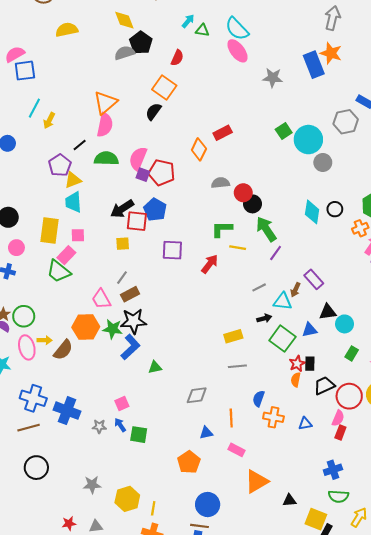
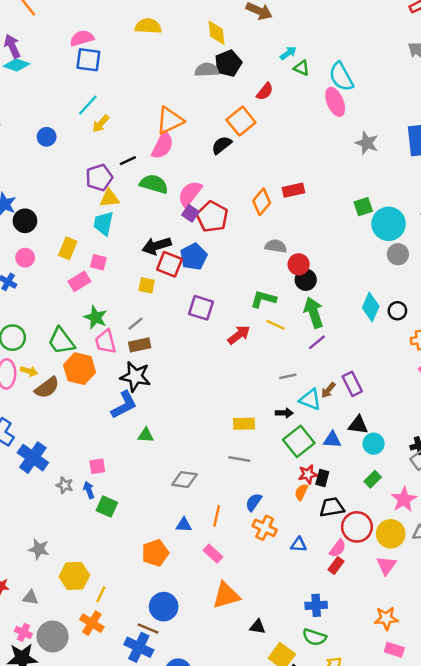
yellow rectangle: (50, 230) -> (68, 248), size x0.7
green trapezoid: (59, 271) -> (61, 341), moved
green star: (113, 329) -> (96, 317), moved

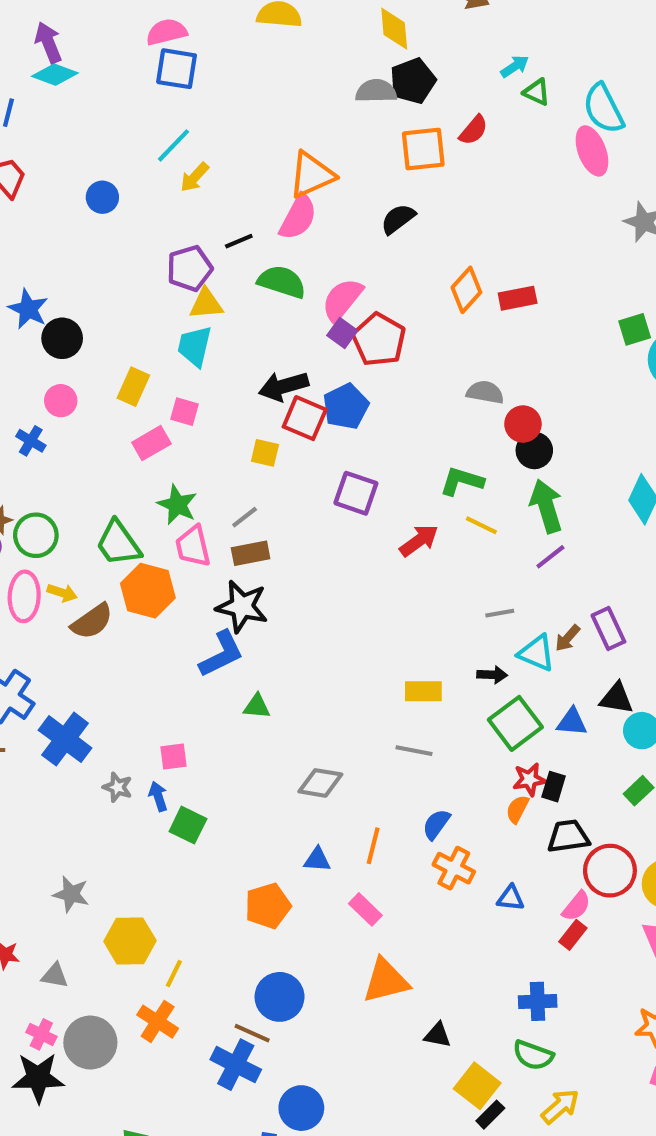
orange square: (241, 121) -> (423, 149), moved, turned 32
orange diamond: (262, 202) -> (466, 290), moved

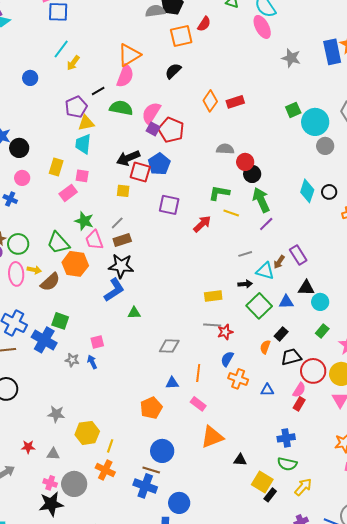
red star: (529, 779) -> (225, 332), moved
black rectangle: (554, 787) -> (281, 334), turned 32
green square: (188, 825) -> (60, 321), moved

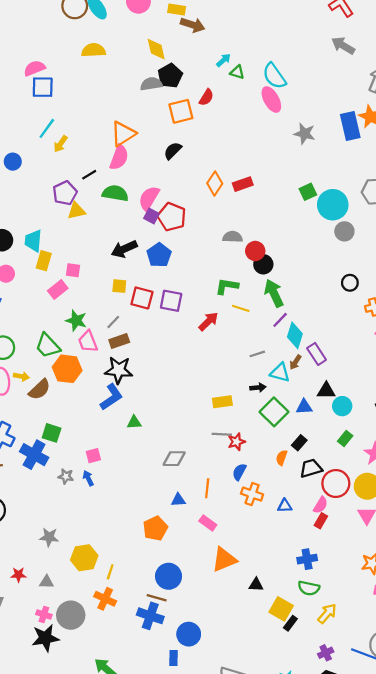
cyan trapezoid: (83, 144) -> (33, 241), moved
red square: (140, 172) -> (142, 298), moved
cyan diamond: (307, 191) -> (295, 335), moved

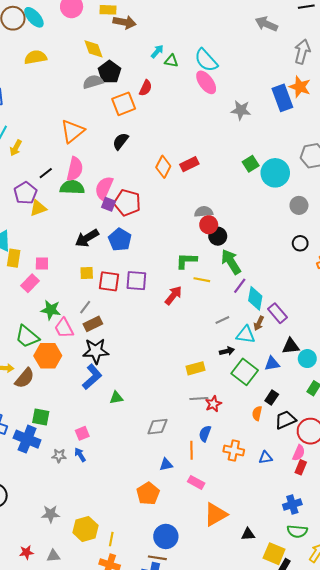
pink semicircle: (119, 157) -> (75, 169), moved
gray circle: (344, 231) -> (299, 205), moved
gray semicircle: (233, 237) -> (204, 212), moved
blue semicircle: (239, 472) -> (205, 434), moved

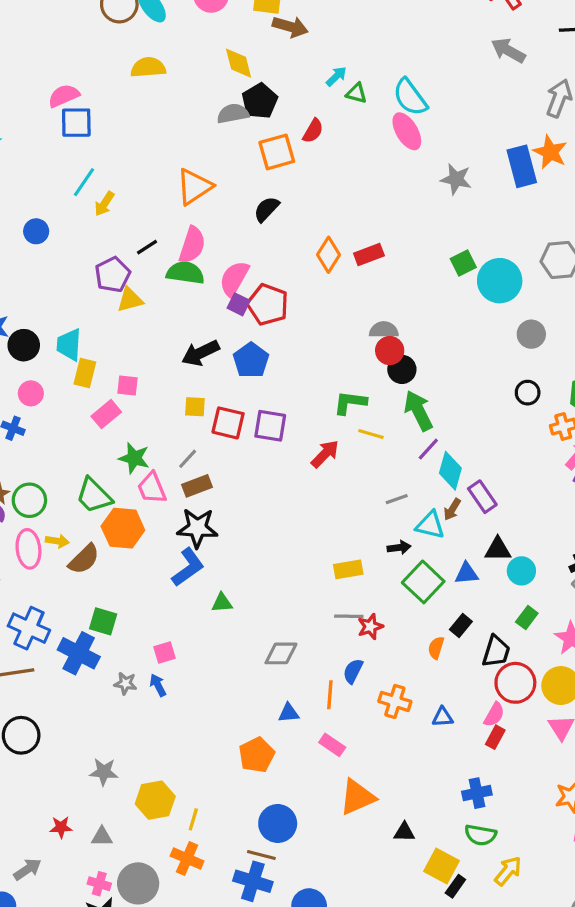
black trapezoid: (285, 420) -> (496, 651), moved, turned 125

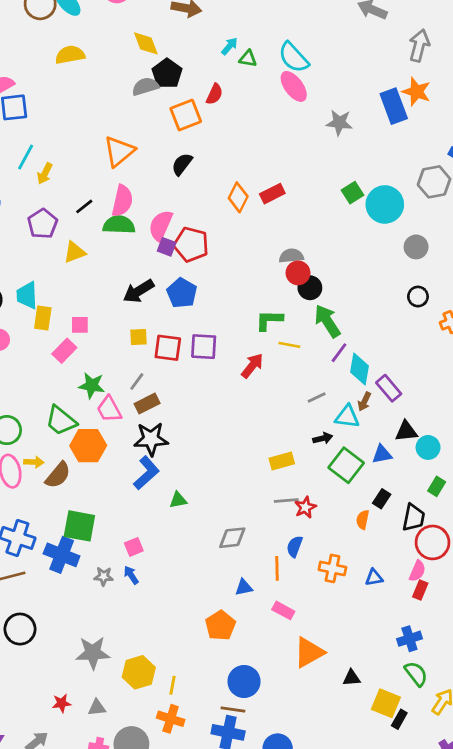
purple pentagon: (113, 275) -> (43, 224), moved
green square: (103, 621) -> (79, 526), size x1.4
gray star: (104, 772) -> (93, 653), size x1.4
green semicircle: (480, 835) -> (416, 674), turned -132

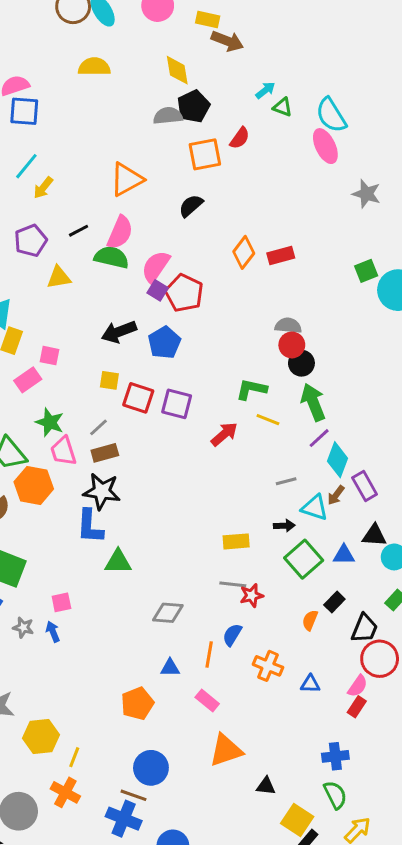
blue L-shape: (146, 473) -> (90, 526), turned 124
green triangle: (178, 500) -> (118, 562), size x1.4

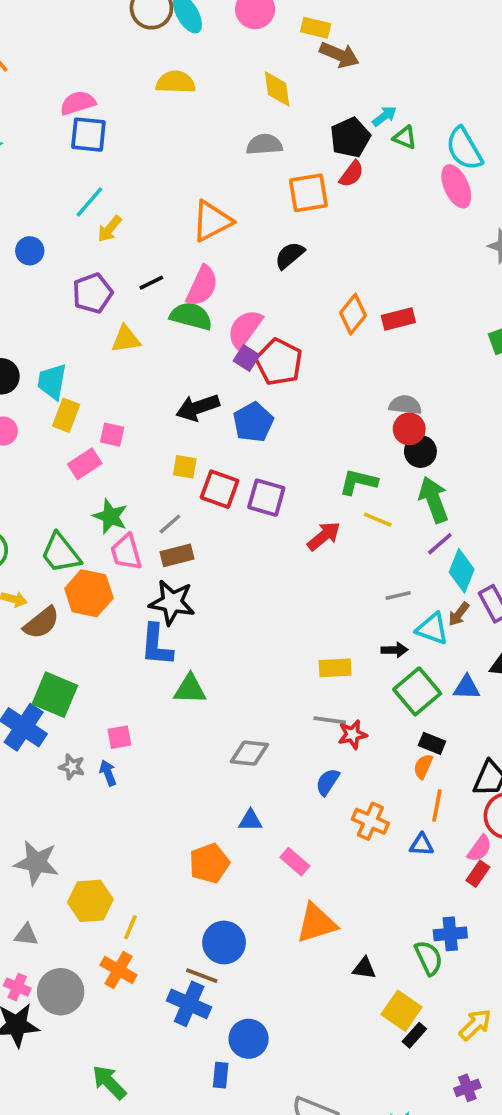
black pentagon: (194, 106) -> (350, 137), moved
black rectangle: (334, 602) -> (432, 743), moved, turned 66
orange line: (209, 655) -> (437, 806), moved
green semicircle: (335, 795) -> (429, 958), moved

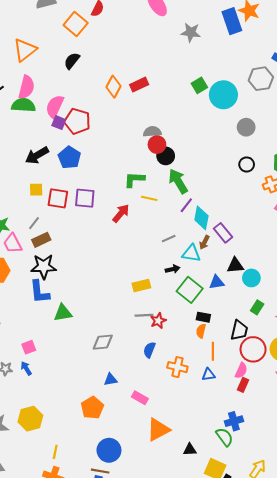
orange square: (308, 193) -> (76, 24), turned -30
yellow hexagon: (90, 901) -> (30, 419), moved

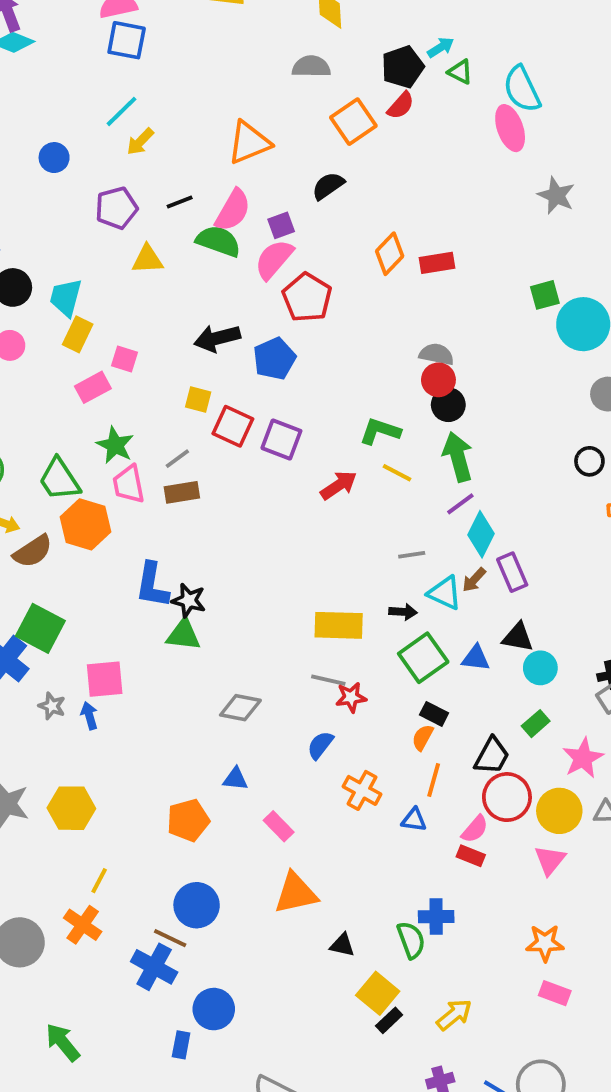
purple square: (59, 123) -> (281, 225), moved, turned 32
black star: (44, 267) -> (189, 600), moved, size x0.7
yellow rectangle: (141, 285) -> (339, 625), size x1.4
pink square: (29, 347) -> (105, 679), size x1.5
red rectangle: (243, 385) -> (471, 856), turned 72

